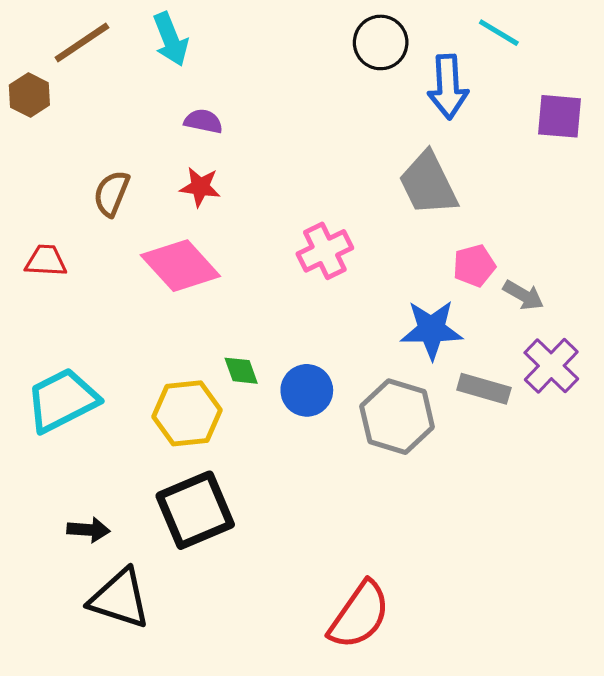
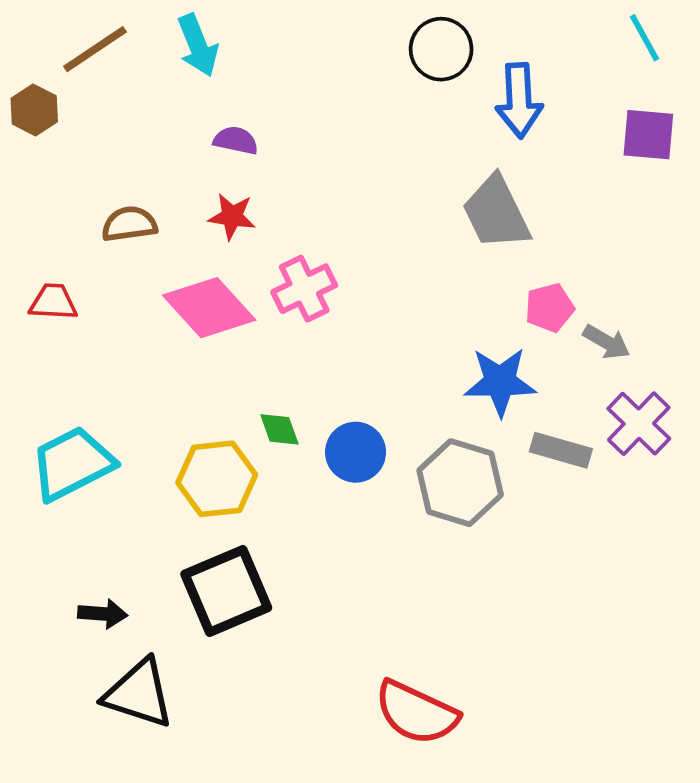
cyan line: (499, 33) -> (645, 38), moved, turned 30
brown semicircle: (112, 193) -> (129, 224), turned 60
pink cross: (325, 251) -> (304, 289), moved
red semicircle: (359, 615) -> (416, 713), turned 80

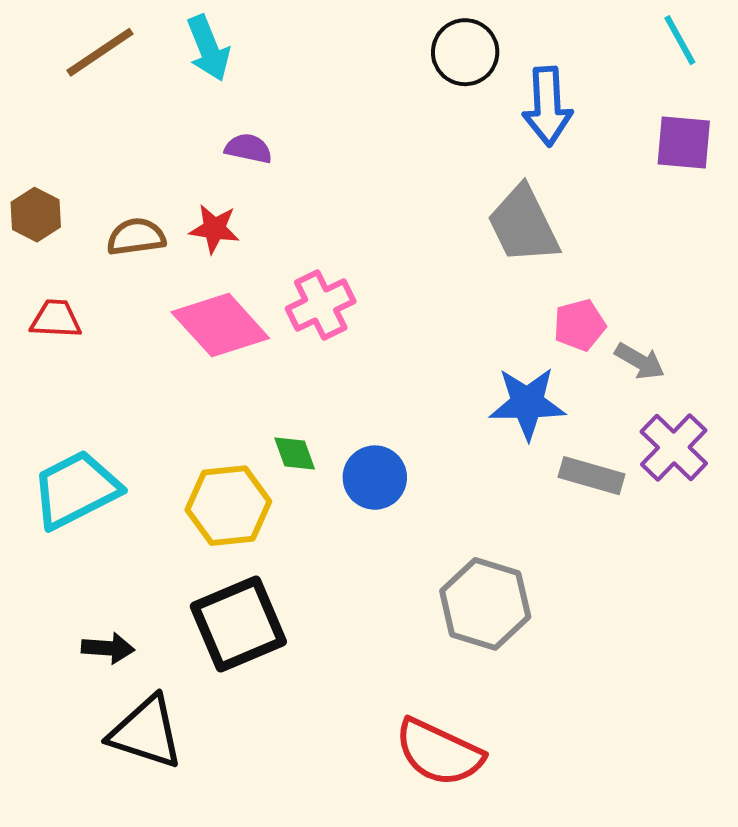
brown hexagon: (34, 110) -> (36, 215), moved
red star: (232, 216) -> (214, 229), moved
gray hexagon: (460, 483) -> (485, 604), moved

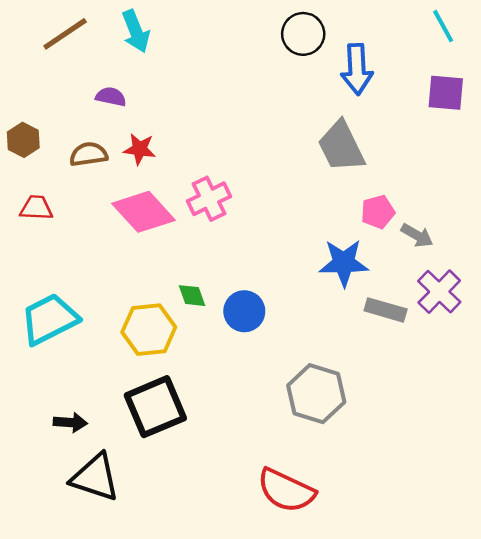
purple semicircle: (248, 148) -> (111, 97), moved

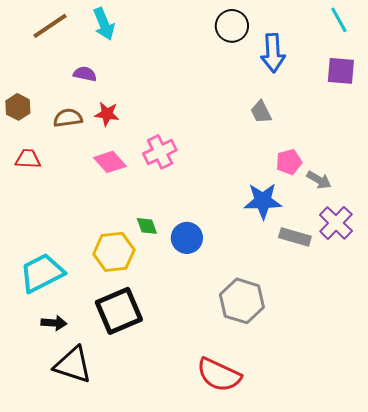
gray trapezoid: (341, 146) -> (261, 112), size x0.6
pink diamond: (144, 212) -> (110, 162), size x0.7
cyan trapezoid: (49, 319) -> (42, 273), moved

